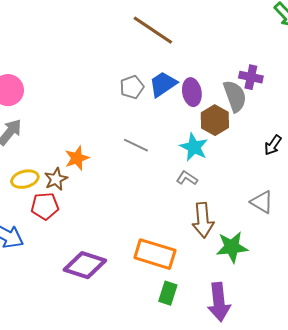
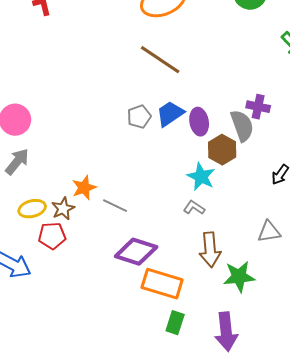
gray line: (136, 145) -> (115, 206), moved
gray triangle: (262, 202) -> (269, 232), turned -40
purple diamond: (85, 265) -> (136, 252), moved

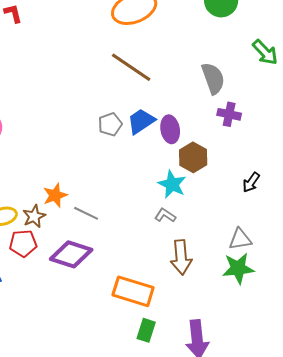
gray semicircle: (242, 126) -> (213, 78), moved
purple diamond: (136, 252) -> (71, 254), moved
green star: (239, 277) -> (238, 268), moved

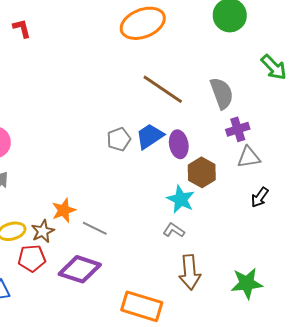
brown line: (131, 67) -> (163, 89), moved
purple cross: (229, 114) -> (238, 129), turned -30
gray triangle: (240, 239) -> (249, 157), moved

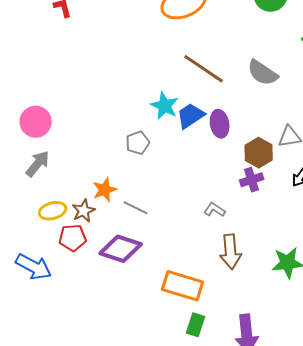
gray semicircle: (222, 93) -> (263, 73), turned 144
purple cross: (238, 129) -> (252, 180), moved
gray pentagon: (119, 139) -> (138, 143), moved
brown hexagon: (202, 172) -> (259, 153), moved
cyan star: (181, 199) -> (165, 106), moved

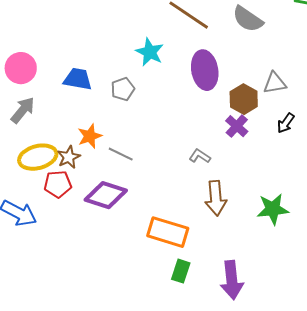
blue trapezoid: (191, 116) -> (78, 79), moved, turned 44
purple ellipse: (220, 124) -> (205, 70), size x1.4
purple cross: (252, 180) -> (237, 126), turned -30
yellow ellipse: (53, 211) -> (38, 157), size x1.4

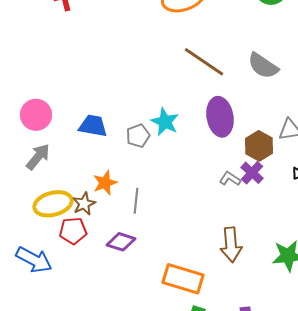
cyan star: (150, 52) -> (165, 122), moved
gray line: (121, 154) -> (136, 201), turned 70
gray L-shape: (200, 156) -> (230, 179), moved
purple diamond: (106, 195) -> (121, 242), size x0.7

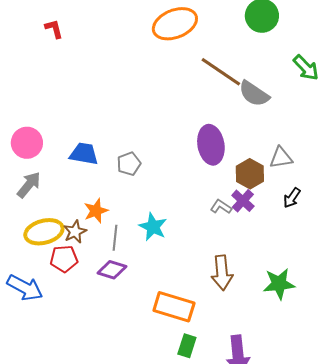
brown line: (204, 62) -> (221, 72), moved
cyan star: (165, 122) -> (153, 227), moved
gray line: (136, 201) -> (115, 238), moved

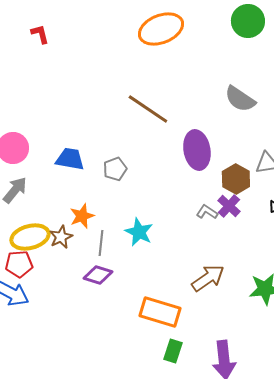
brown line: (221, 72) -> (148, 109), moved
red pentagon: (64, 259) -> (19, 264), moved
brown arrow: (222, 273) -> (208, 278), turned -120

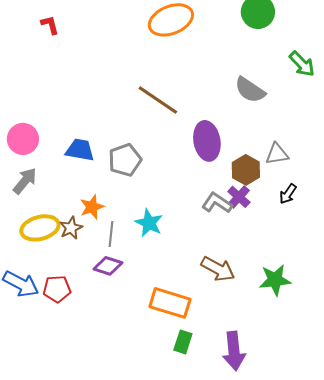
gray pentagon: (115, 169) -> (125, 160), size x1.4
gray L-shape: (207, 212) -> (217, 203), size x1.4
red pentagon: (19, 264) -> (57, 289), moved
brown arrow: (208, 278) -> (218, 269), turned 64

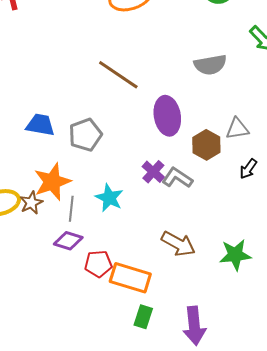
gray semicircle: (250, 90) -> (210, 65), turned -44
purple cross: (239, 197) -> (153, 172), moved
orange star: (92, 207) -> (52, 182), size x1.5
red pentagon: (57, 289) -> (98, 264), moved

